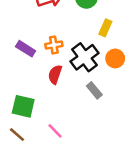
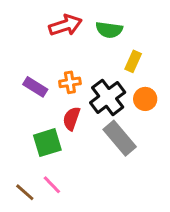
gray rectangle: (94, 90) -> (120, 138), size x1.6
green square: (23, 106) -> (47, 143), moved, turned -30
pink line: (55, 131) -> (52, 185), moved

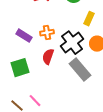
green square: (47, 143) -> (20, 68), moved

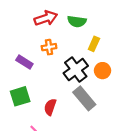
orange cross: (47, 33) -> (49, 47), moved
red semicircle: (48, 57) -> (50, 107), moved

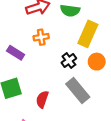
yellow rectangle: (94, 44) -> (88, 34), size x1.6
black cross: (76, 70) -> (69, 60), size x0.6

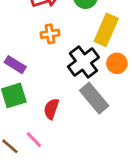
purple rectangle: (16, 53) -> (15, 65), moved
black cross: (69, 60) -> (83, 62), size x1.6

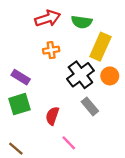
gray rectangle: (94, 98) -> (90, 106), size x0.7
pink line: (34, 140) -> (69, 143), moved

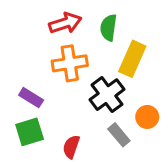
green semicircle: (82, 22) -> (108, 28), turned 90
orange cross: (51, 50) -> (70, 63), size x1.6
orange circle: (110, 76) -> (147, 117), moved

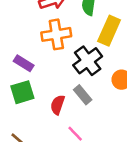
gray rectangle: (119, 135) -> (83, 95), moved

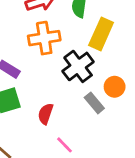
gray rectangle: (83, 95) -> (94, 103), moved

